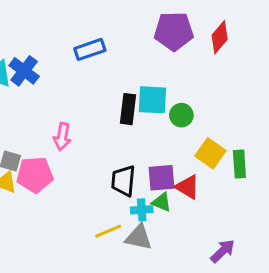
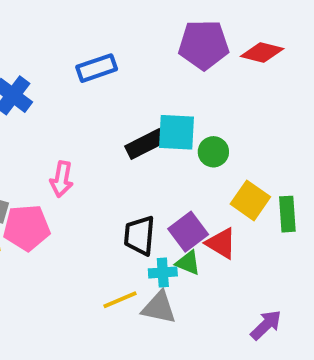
red diamond: (220, 37) -> (262, 53), turned 64
black rectangle: (128, 109) -> (145, 144), turned 56
purple square: (162, 178) -> (188, 232), turned -32

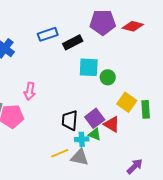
black rectangle: (145, 144) -> (73, 42), moved

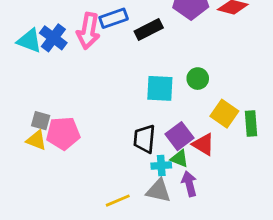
cyan square: (89, 67) -> (160, 88), moved
pink arrow: (30, 91) -> (88, 31), moved, size x1.4
yellow line: (60, 153) -> (118, 201), moved
purple arrow: (135, 166) -> (189, 184), moved, turned -60

